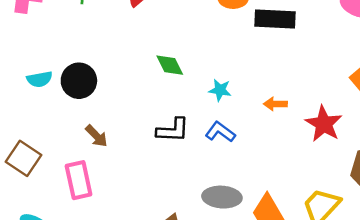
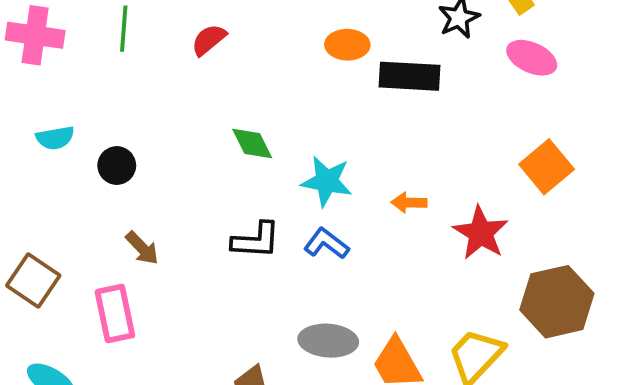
cyan semicircle: (40, 79) -> (55, 138), moved
black circle: (79, 81) -> (117, 166), size x0.7
cyan star: (220, 90) -> (327, 181), size x1.5

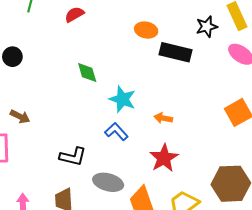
black circle: (117, 166) -> (12, 57), moved
red star: (481, 233) -> (164, 158), moved
black L-shape: (256, 240) -> (73, 157), moved
brown arrow: (142, 248) -> (20, 116), turned -30

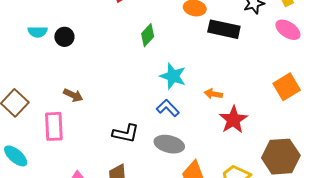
green diamond: (87, 72) -> (148, 35), moved, turned 60
red star: (164, 158) -> (233, 120), moved
gray ellipse: (108, 182) -> (169, 144), moved

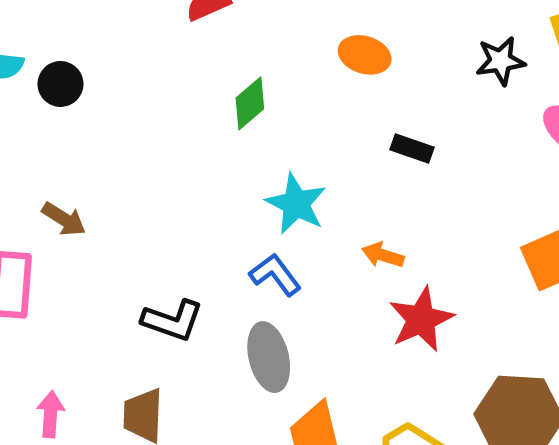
black rectangle: (224, 29) -> (412, 148), moved, size x0.6
gray ellipse: (169, 144) -> (269, 357), turned 56

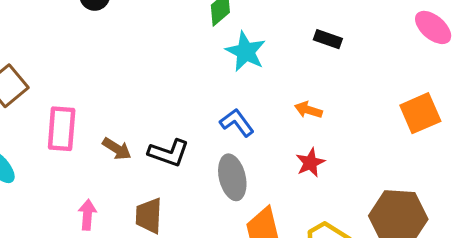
cyan star: (296, 204) -> (246, 52), moved
brown arrow: (64, 219) -> (117, 149), moved
red star: (421, 319) -> (310, 163), moved, size x0.7

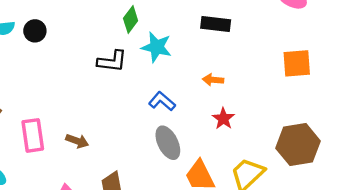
black rectangle: (328, 39) -> (216, 24), size x1.4
orange square: (420, 113) -> (297, 63), turned 32
black L-shape: (169, 153) -> (112, 61), moved

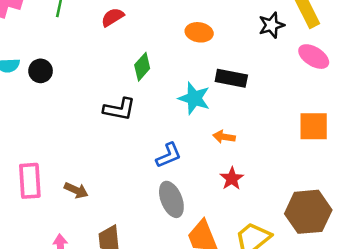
cyan star: (157, 47) -> (194, 98), moved
blue L-shape: (162, 101) -> (169, 155), turned 112

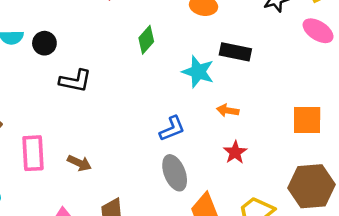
black L-shape: (119, 109) -> (75, 81), moved
orange square: (314, 126) -> (307, 120), moved

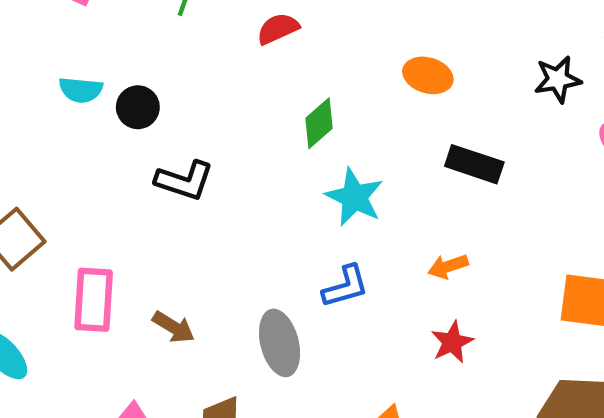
cyan star: (198, 72) -> (354, 197), moved
orange arrow: (228, 110) -> (448, 266), turned -35
gray ellipse: (175, 173) -> (280, 343), moved

